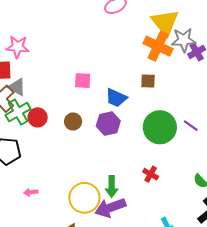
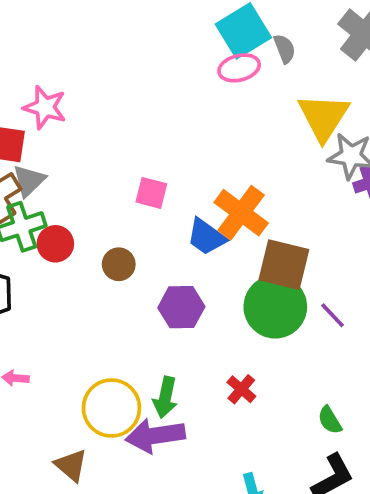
orange cross: (158, 46) -> (241, 213), moved
brown square: (148, 81) -> (284, 265), moved, size x1.8
gray triangle: (17, 87) -> (29, 181), turned 36
purple hexagon: (108, 124) -> (181, 307), moved

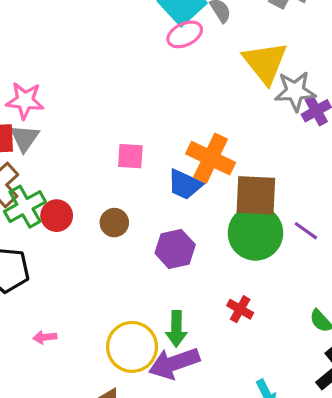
gray triangle: (29, 181) -> (25, 138), moved

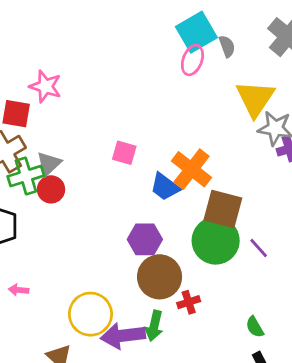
pink ellipse: (185, 34) -> (192, 60), turned -56
gray triangle: (25, 138) -> (49, 164), moved
brown circle: (114, 223) -> (160, 277), moved, size x1.8
red cross: (240, 309) -> (189, 302), turned 30
green arrow: (176, 329) -> (154, 326), moved

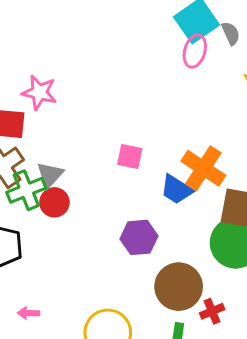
purple hexagon: (145, 239) -> (139, 237), moved

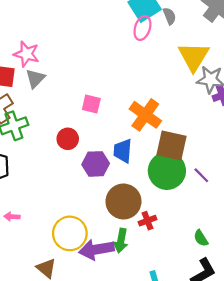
gray triangle: (50, 175) -> (35, 78), moved
blue trapezoid: (176, 189) -> (123, 151), moved, turned 60
red circle: (54, 202) -> (68, 139), moved

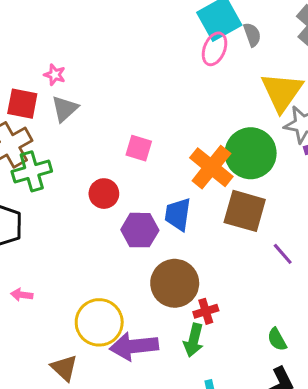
pink star: (26, 54) -> (55, 75), size x0.6
green circle: (167, 171) -> (251, 153), moved
green arrow: (121, 241) -> (194, 340), moved

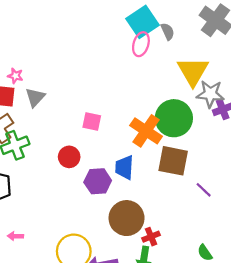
pink star: (55, 75) -> (15, 76), moved

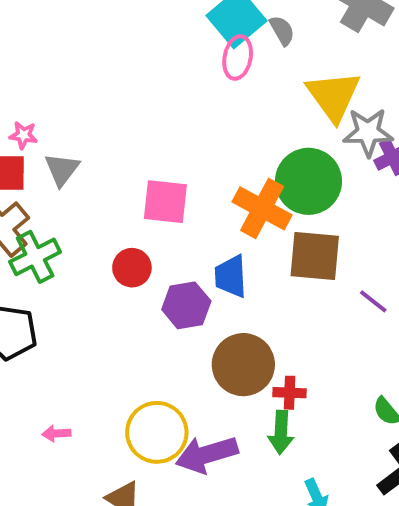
pink square: (92, 121) -> (165, 202), size x1.4
pink arrow: (15, 236) -> (56, 434), moved
red cross: (151, 237) -> (290, 393), turned 30

